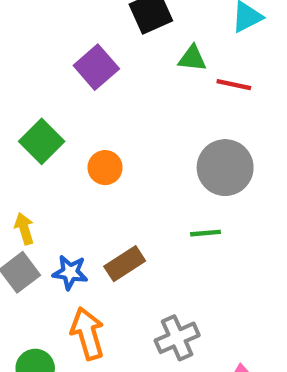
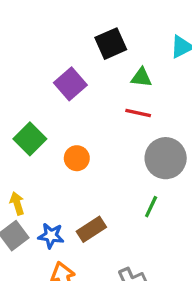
red line: (234, 85) -> (138, 113), moved
green line: (205, 233) -> (151, 207), turned -60

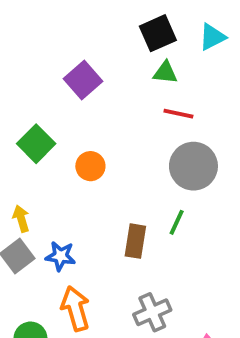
black square: (111, 44) -> (158, 33), moved
red line: (138, 113) -> (178, 114), moved
brown rectangle: (91, 229) -> (135, 241), moved, turned -48

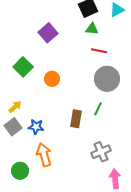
yellow arrow: (21, 219) -> (15, 107), turned 64
gray cross: (152, 312) -> (101, 152), moved

